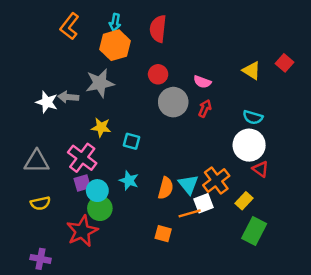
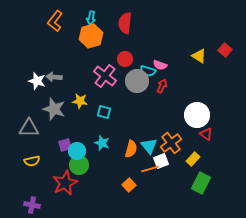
gray star: (100, 83) -> (54, 109), moved, turned 30
cyan semicircle: (253, 117) -> (148, 71), moved
pink cross: (82, 158) -> (105, 76), moved
orange square: (163, 234) -> (129, 185), turned 32

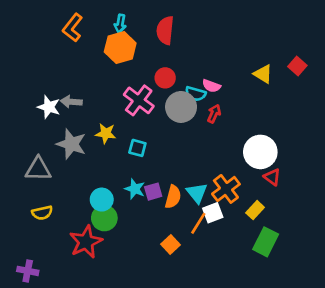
purple square: (65, 145) -> (153, 192), moved
orange line: (150, 169) -> (198, 223), turned -42
purple cross: (32, 205) -> (28, 271), moved

